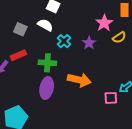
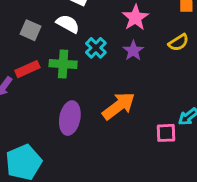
pink star: (104, 23) -> (135, 18), moved
green cross: (47, 63) -> (63, 64), moved
orange arrow: (79, 80) -> (119, 106), turned -50

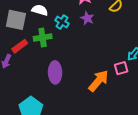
gray square: (30, 30) -> (16, 20), size x1.5
orange arrow: (119, 106) -> (98, 81), moved

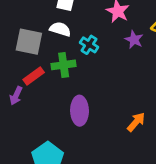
purple star: (87, 18) -> (134, 40), moved
orange arrow: (98, 81) -> (136, 122), size x0.7

